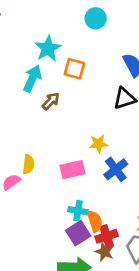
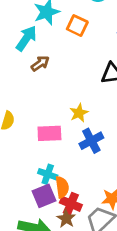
orange square: (74, 69) -> (77, 26), moved
yellow star: (98, 144) -> (79, 113), turned -30
red cross: (107, 236) -> (71, 204), turned 30

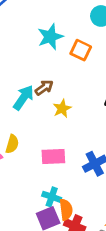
cyan arrow: (26, 38) -> (24, 97), moved
yellow star: (79, 113) -> (62, 109), moved

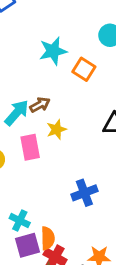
pink rectangle: (53, 157) -> (30, 147), moved, turned 75
cyan cross: (52, 197) -> (20, 221), moved

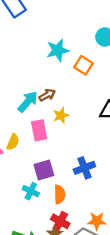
orange semicircle: (48, 238) -> (60, 194), moved
purple square: (27, 245) -> (44, 170), moved

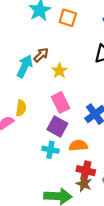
pink rectangle: (39, 130) -> (61, 102), moved
purple square: (44, 170) -> (57, 126), turned -30
orange semicircle: (60, 194) -> (78, 145), turned -78

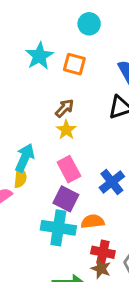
brown arrow: (41, 55) -> (65, 108), moved
cyan arrow: (25, 66) -> (25, 158), moved
cyan cross: (50, 150) -> (58, 228), size x1.6

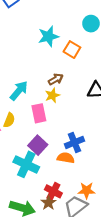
cyan arrow: (25, 158) -> (19, 91), moved
pink rectangle: (69, 169) -> (39, 113), moved
orange semicircle: (93, 221) -> (66, 158), moved

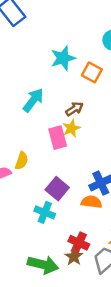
cyan arrow: (19, 91) -> (33, 100), moved
pink rectangle: (39, 113) -> (58, 138), moved
cyan cross: (26, 164) -> (45, 212), size x0.7

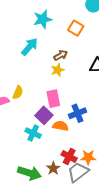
cyan star: (63, 58) -> (43, 19), moved
pink rectangle: (58, 138) -> (53, 99), moved
orange semicircle: (91, 202) -> (60, 126), moved
red cross: (79, 243) -> (69, 157), moved

